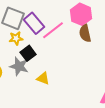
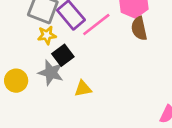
yellow triangle: (43, 78) -> (83, 89), turned -32

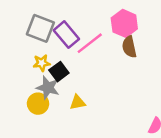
yellow star: (47, 35) -> (42, 63), moved
yellow circle: (16, 81) -> (38, 104), moved

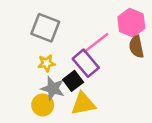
purple rectangle: (66, 35) -> (86, 63), moved
black square: (59, 72) -> (73, 81), moved
yellow triangle: (77, 102) -> (83, 104), size x1.5

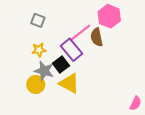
gray square: (45, 28) -> (38, 20), size x0.6
brown semicircle: (136, 47) -> (97, 37), moved
yellow triangle: (83, 104) -> (69, 83), turned 40

